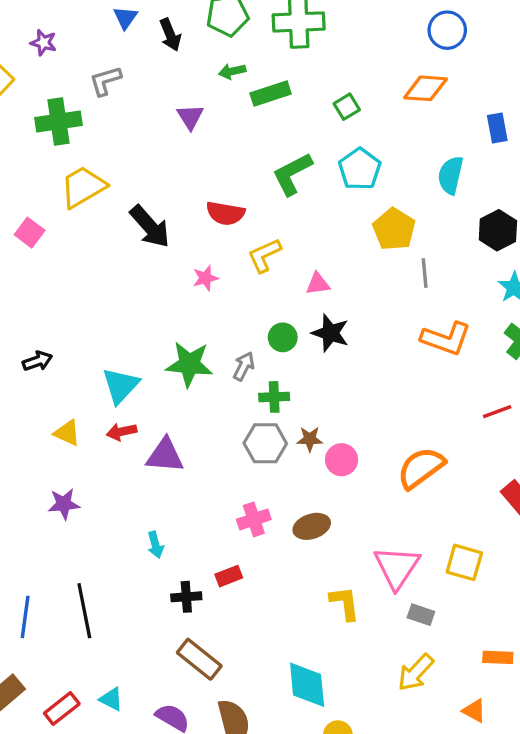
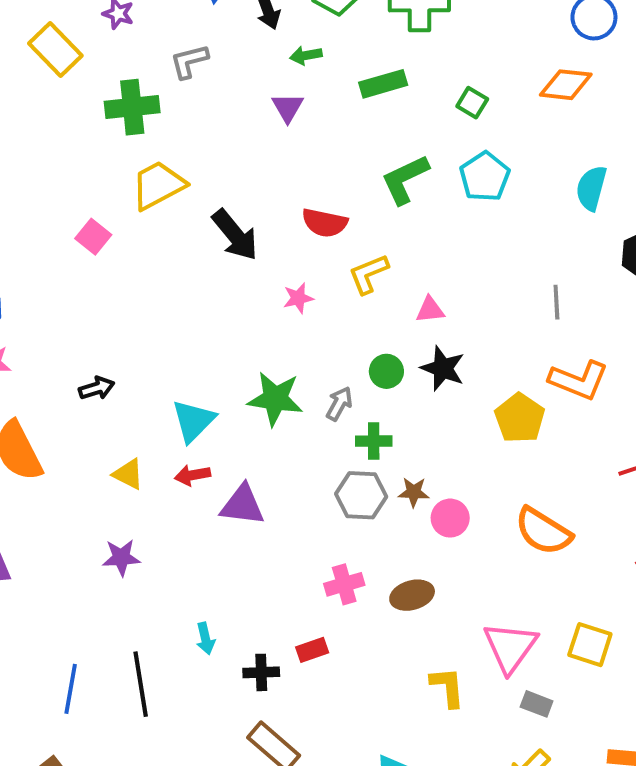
green arrow: (232, 71) -> (306, 55), moved
green square: (347, 107) -> (472, 103), turned -30
yellow pentagon: (394, 229) -> (520, 418), moved
orange semicircle: (421, 468) -> (543, 531), turned -114
cyan arrow: (155, 545) -> (205, 639), moved

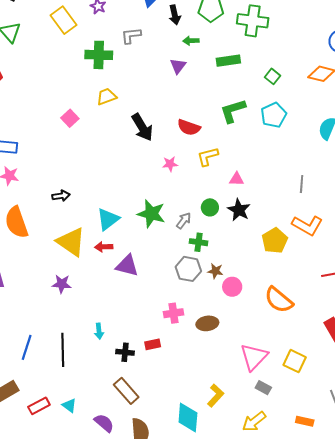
yellow trapezoid: (158, 185) -> (107, 97), size x0.7
yellow triangle: (128, 474) -> (71, 242), size x1.8
yellow L-shape: (447, 687) -> (216, 395), moved, turned 40

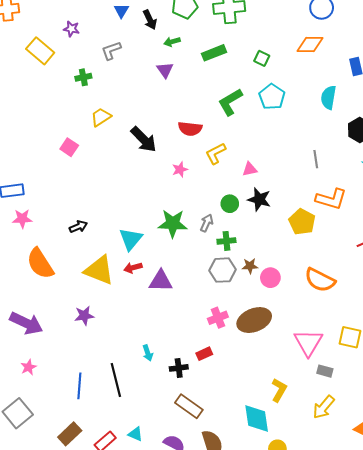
green cross: (99, 55) -> (83, 77), size x0.6
purple star: (62, 284) -> (84, 316), moved
brown ellipse: (207, 323) -> (254, 320), size x1.5

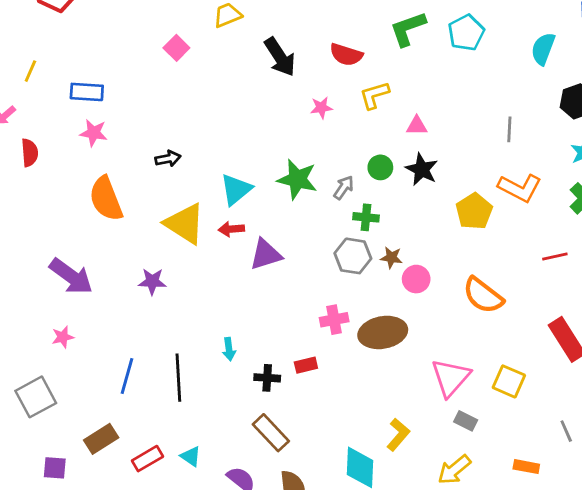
purple triangle: (161, 281) -> (266, 254), turned -30

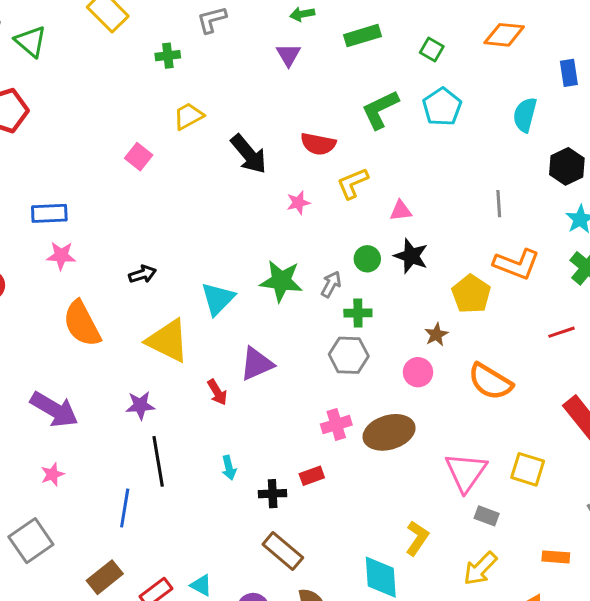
red arrow: (231, 229) -> (217, 392), moved, turned -110
brown star: (391, 258) -> (436, 335), moved, turned -30
black line: (178, 378) -> (158, 461), moved

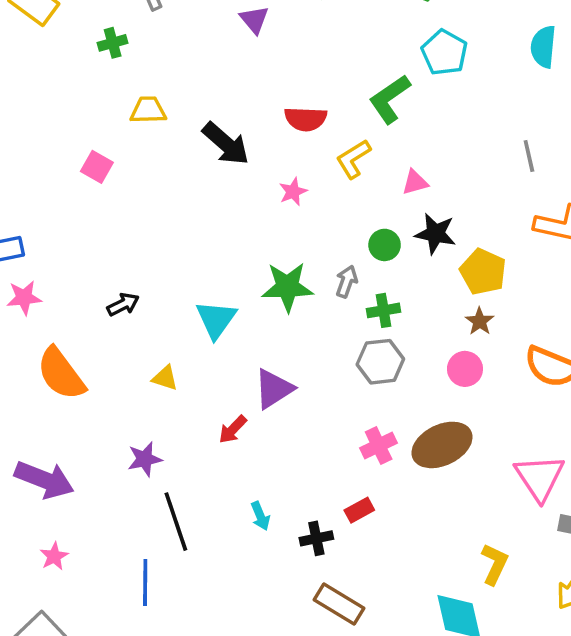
green L-shape: (380, 110) -> (390, 99), moved
yellow trapezoid: (189, 116) -> (148, 110), turned 36
yellow pentagon: (471, 294) -> (483, 272), moved
yellow triangle: (168, 341) -> (165, 378), size x0.5
red arrow: (217, 392) -> (233, 429), turned 84

